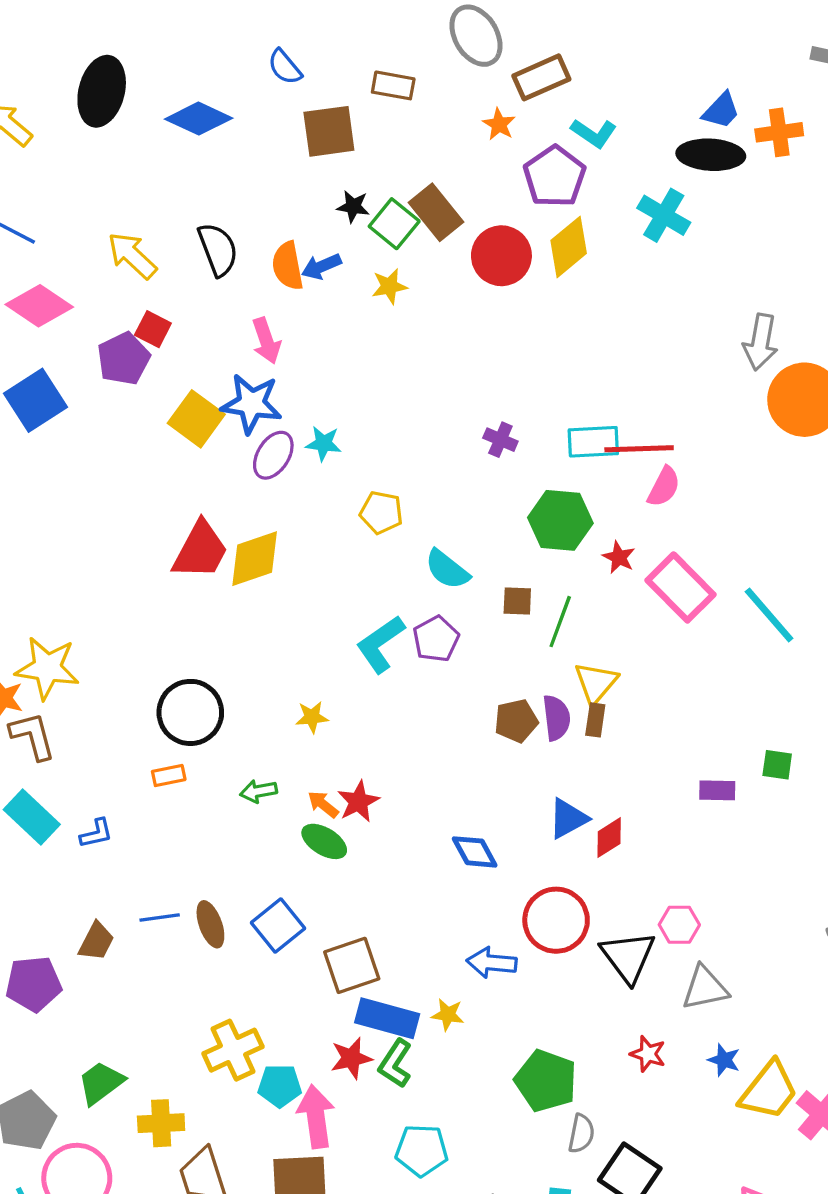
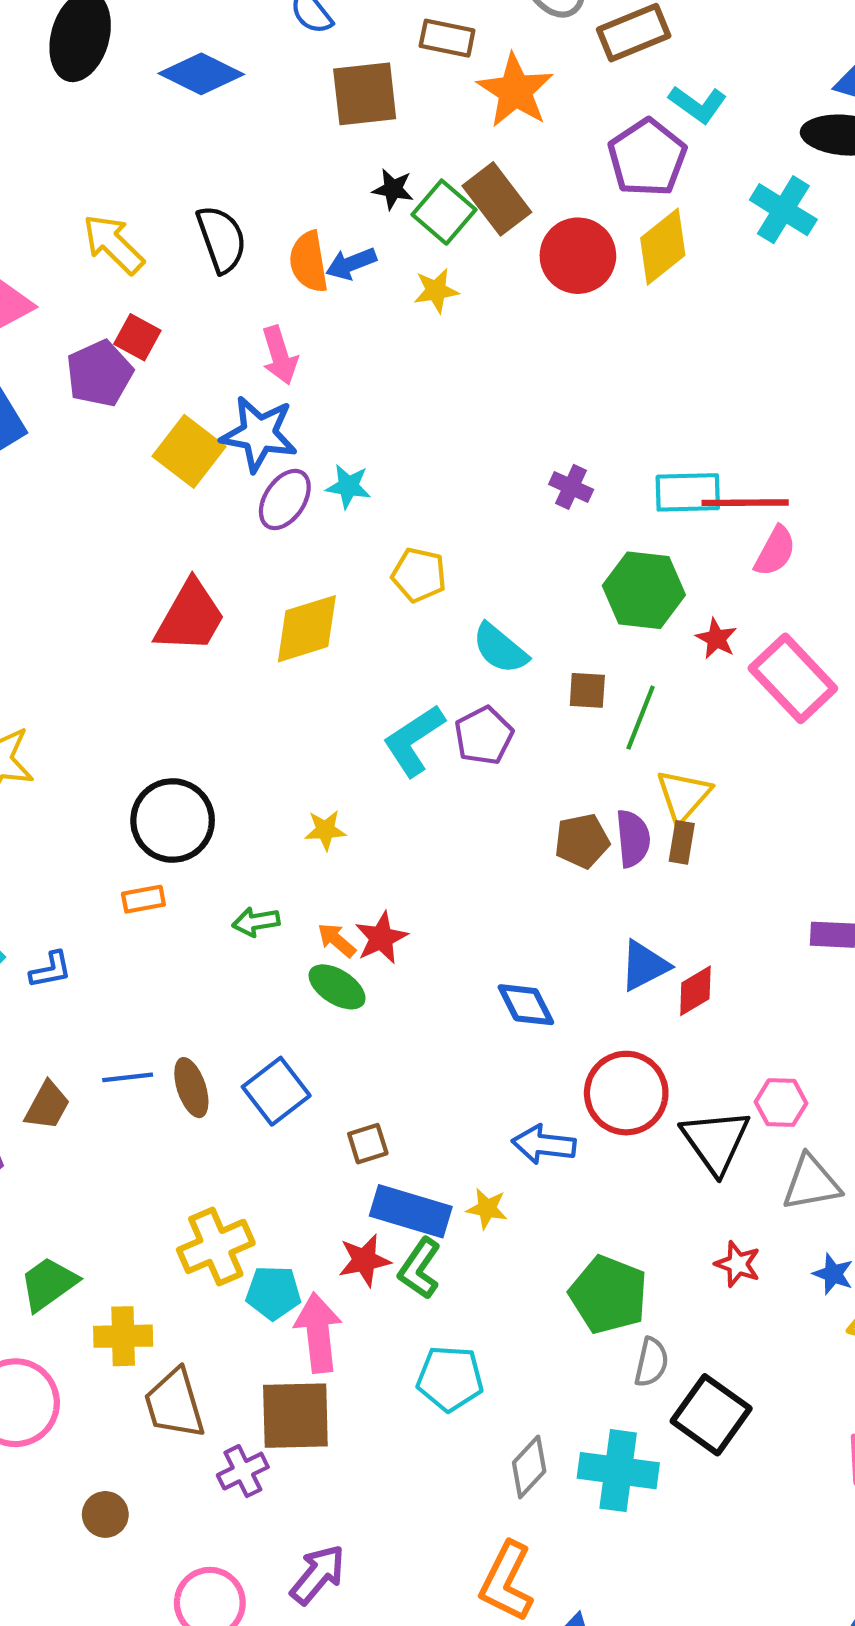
orange star: (499, 124) -> (515, 91), moved, size x1.8
yellow diamond: (255, 559) -> (307, 629), moved
brown square: (352, 965) -> (368, 1144), size x0.6

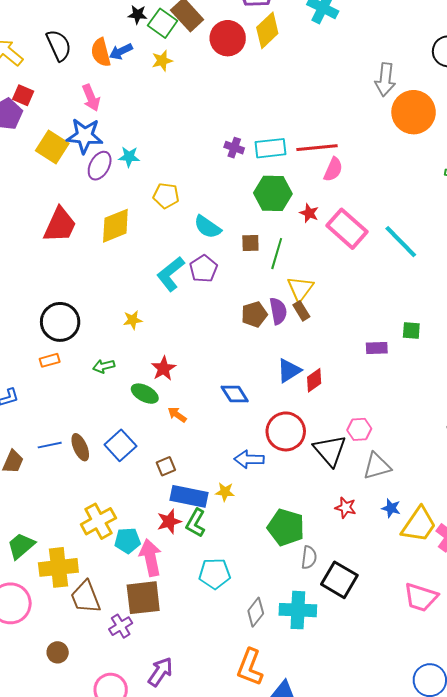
cyan rectangle: (688, 492) -> (271, 148), moved
brown rectangle: (682, 842) -> (301, 311), turned -36
orange arrow: (337, 940) -> (177, 415), moved
yellow cross: (123, 1336) -> (58, 567), size x1.4

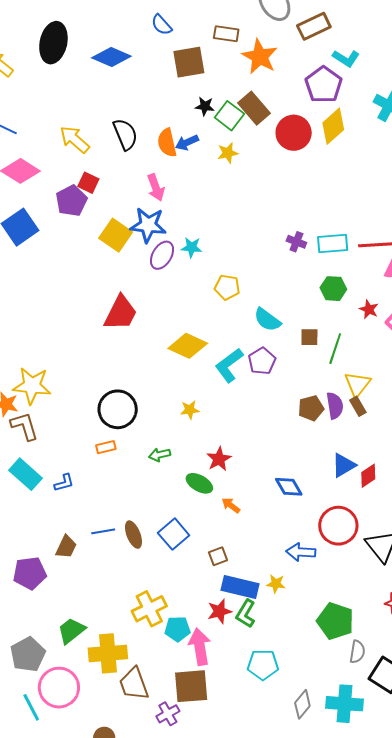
green hexagon: (273, 193) -> (333, 289), size x0.7
yellow diamond: (115, 226) -> (188, 346), moved, turned 45

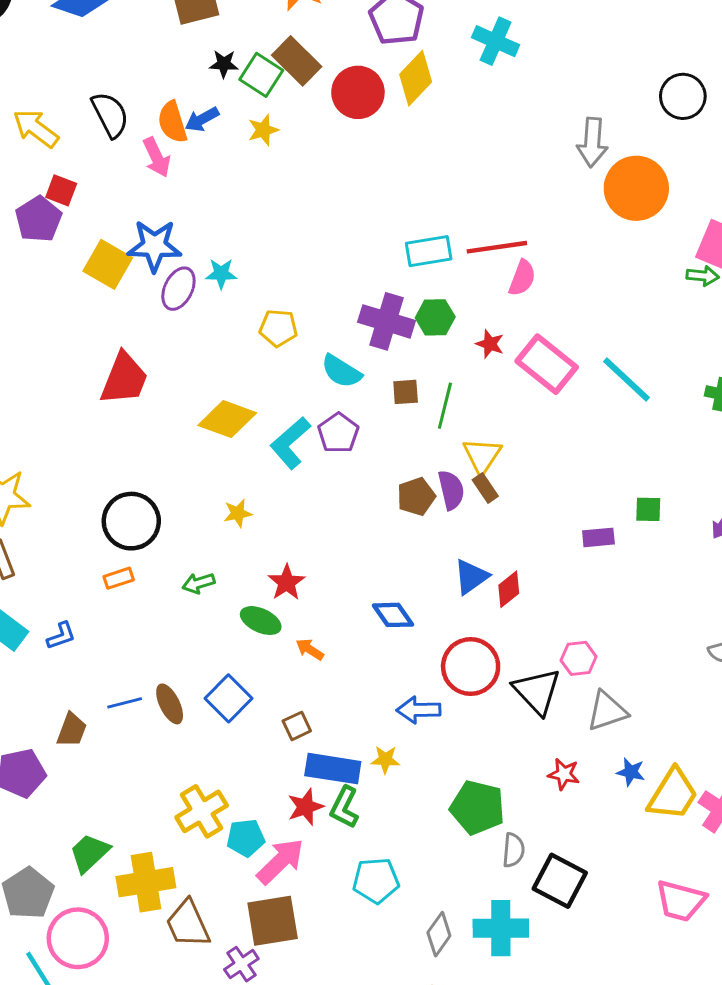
pink arrow: (156, 187) -> (157, 157), moved
purple cross: (296, 242) -> (386, 321), moved, size x1.8
pink arrow: (200, 647) -> (280, 861), turned 60

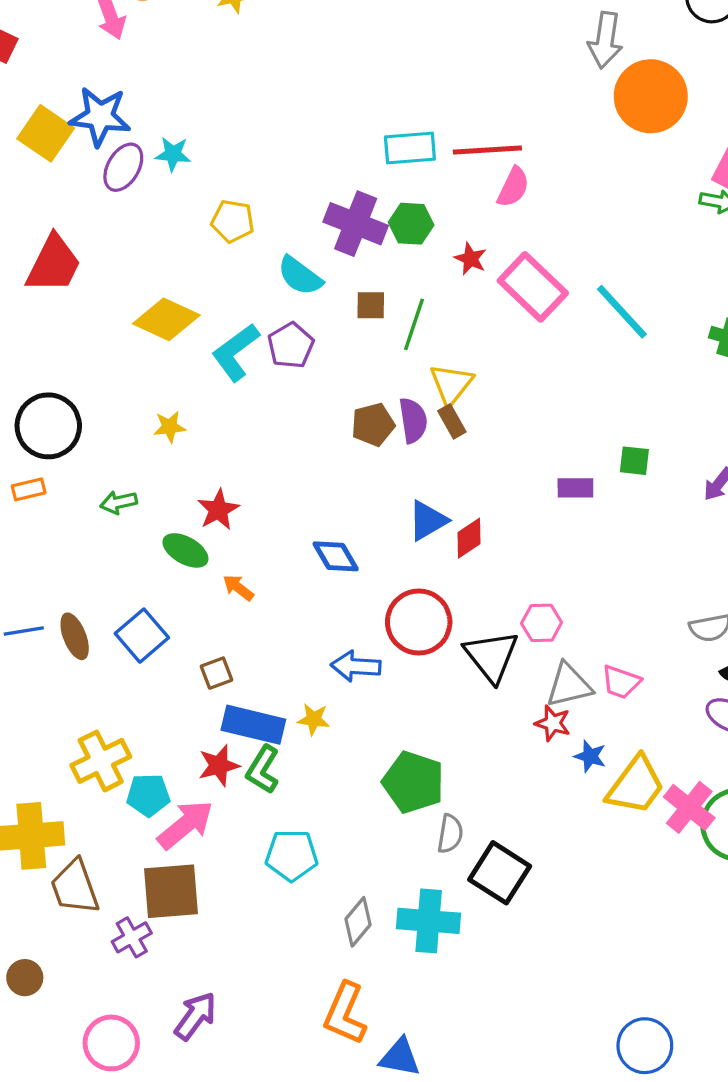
red star: (564, 774) -> (553, 723), moved
pink trapezoid: (681, 901) -> (621, 682), moved, size x0.7

